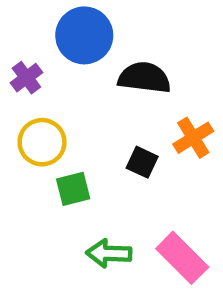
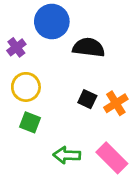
orange cross: (193, 138) -> (116, 103), moved
green square: (73, 189) -> (30, 122), moved, turned 35

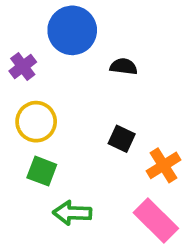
black semicircle: (89, 47) -> (124, 67), size x0.6
orange cross: (116, 103) -> (164, 165), moved
green arrow: (67, 155) -> (72, 213), moved

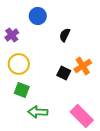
blue circle: (72, 30) -> (38, 16), size x0.7
black semicircle: (124, 67) -> (65, 35), turned -72
orange cross: (164, 165) -> (83, 66), moved

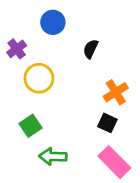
yellow circle: (19, 64) -> (39, 78), moved
black square: (64, 73) -> (107, 123), moved
green square: (22, 90) -> (31, 126), turned 35

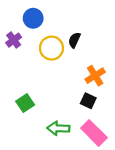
blue circle: (53, 22) -> (33, 18), moved
yellow circle: (39, 78) -> (51, 48), moved
green arrow: (53, 156) -> (58, 128), moved

